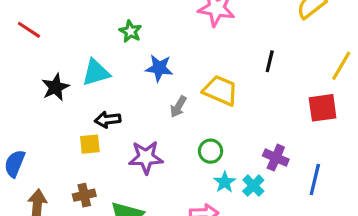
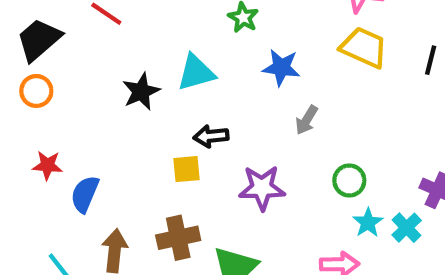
yellow trapezoid: (220, 90) -> (364, 47), moved
brown cross: (84, 195) -> (178, 238), size x1.4

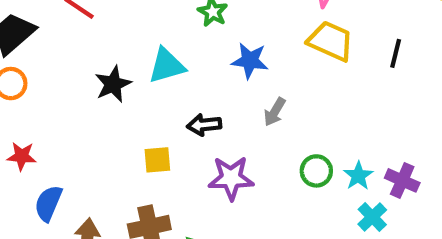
black arrow: (211, 136) -> (204, 125), moved
blue semicircle: (85, 194) -> (48, 203), moved
cyan star: (368, 223) -> (358, 176), moved

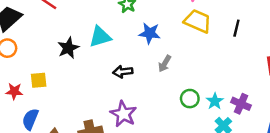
yellow square: (157, 160) -> (39, 80), moved
purple star: (231, 178) -> (123, 114), moved, turned 30

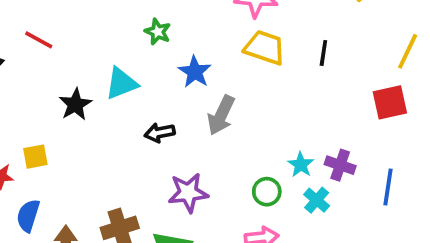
blue star: (150, 33) -> (195, 72), turned 30
gray arrow: (165, 64) -> (221, 115), size x1.5
green circle: (190, 99) -> (267, 192), moved
purple star: (123, 114) -> (188, 193), moved, turned -30

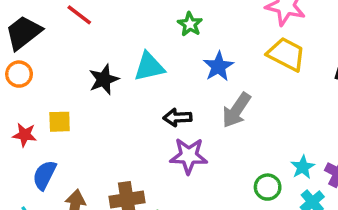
purple star: (188, 193) -> (189, 156), moved

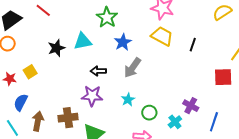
green star: (190, 24) -> (107, 17), size x1.5
yellow square: (60, 122) -> (30, 72), turned -32
purple star: (189, 156) -> (92, 96), moved
cyan star: (303, 167) -> (128, 100), moved

